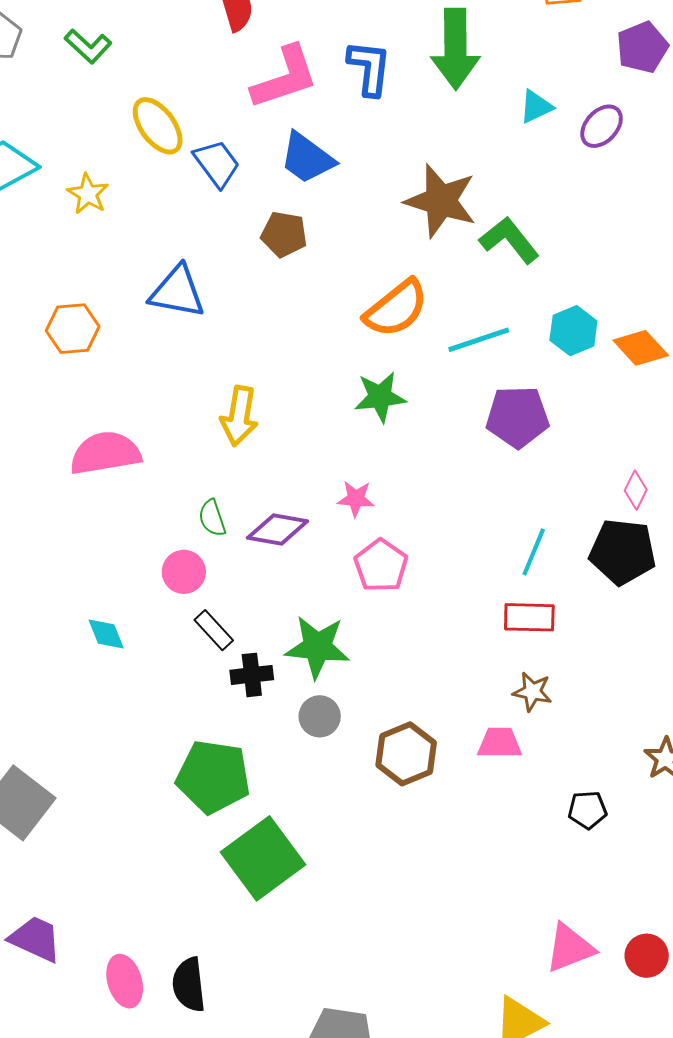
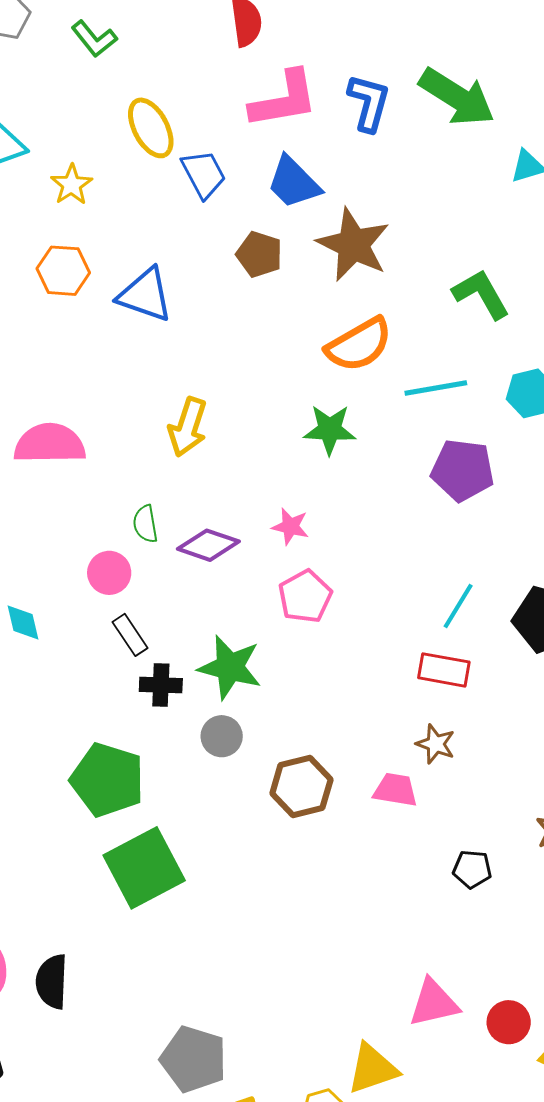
green arrow: (455, 49) -> (457, 97), turned -66
brown star: (441, 201) -> (353, 245), moved
orange hexagon: (73, 329) -> (63, 271), moved

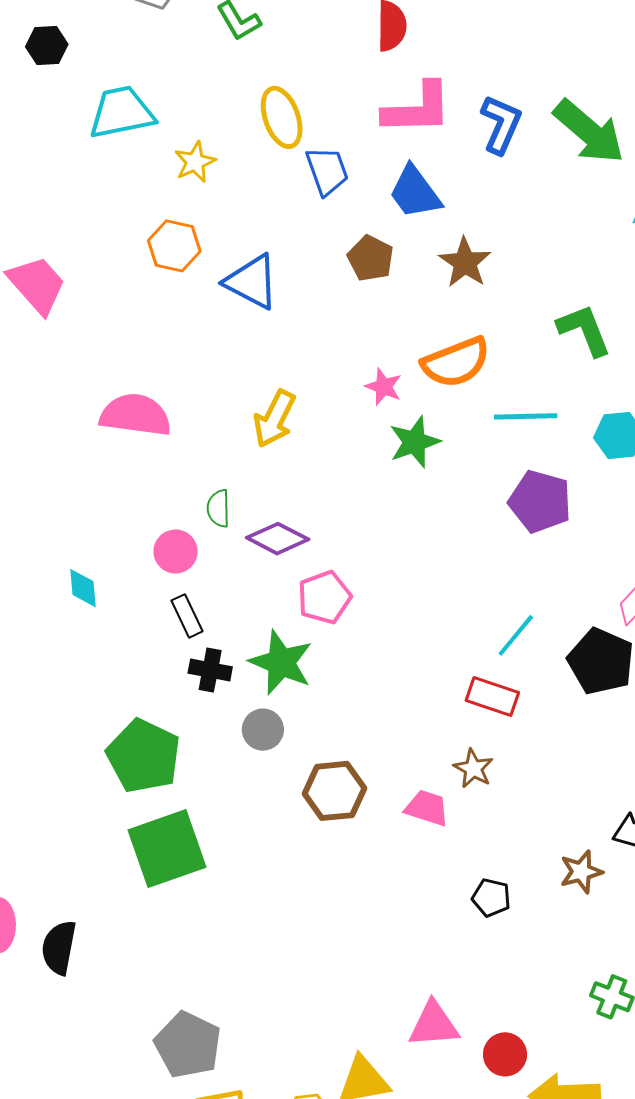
brown star: (353, 245) -> (465, 263), size x0.7
green star: (330, 430) -> (415, 442), turned -30
pink star: (290, 526) -> (383, 387), moved
pink pentagon: (305, 597) -> (324, 597), moved

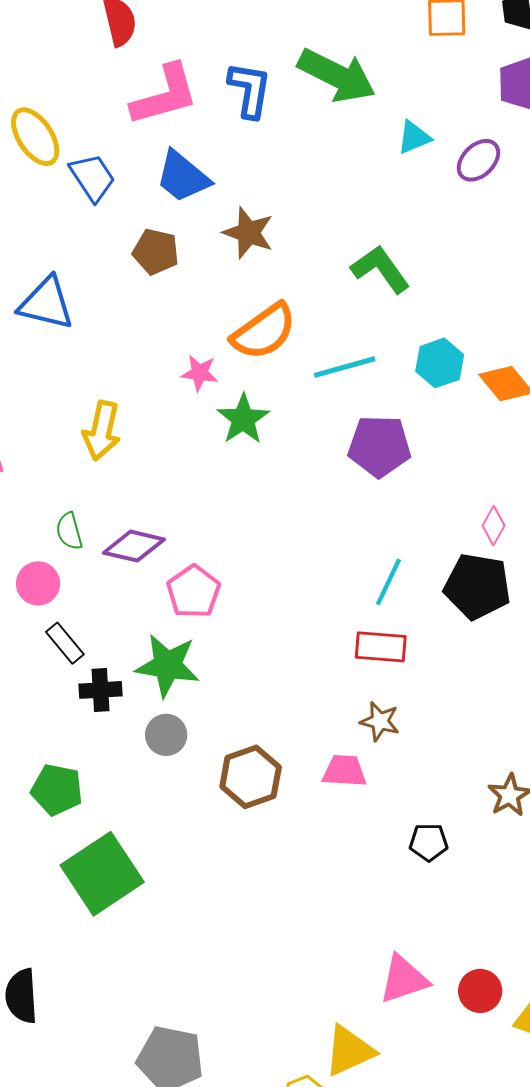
green pentagon: (144, 756) -> (57, 790), size x0.7

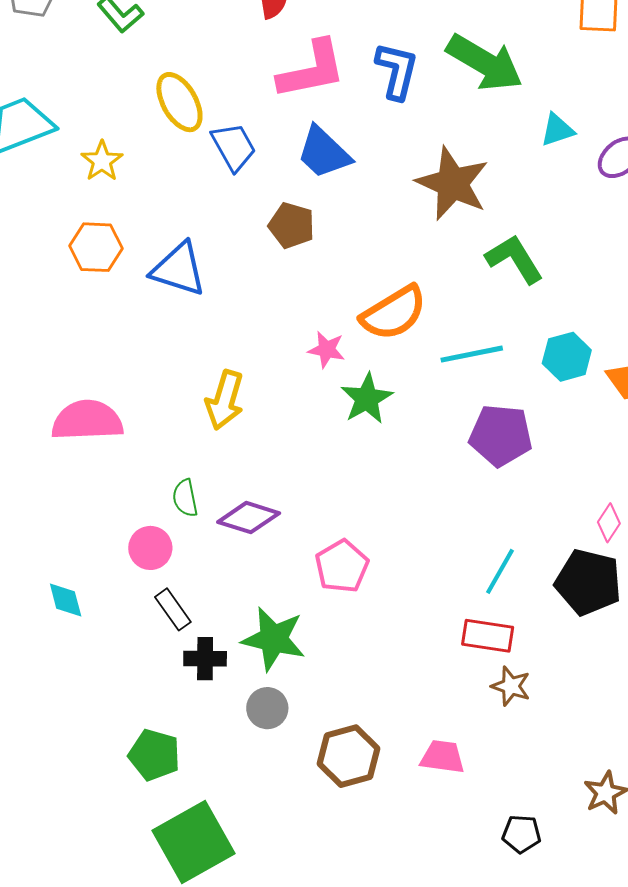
brown star: (248, 233) -> (453, 183), moved, size x1.4
pink pentagon: (194, 592) -> (342, 566), moved
brown star: (380, 721) -> (511, 686), moved

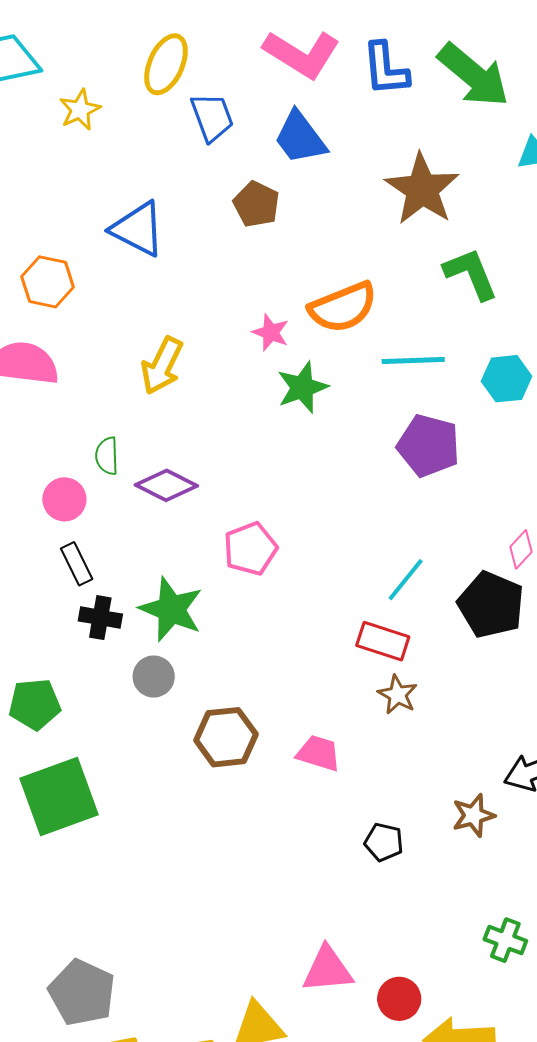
pink L-shape: (312, 70) -> (302, 54), turned 34
blue L-shape: (397, 71) -> (385, 69), turned 152
yellow ellipse: (179, 102) -> (166, 64), turned 44
orange hexagon: (96, 247) -> (48, 282), moved
green pentagon: (154, 755) -> (35, 704), turned -30

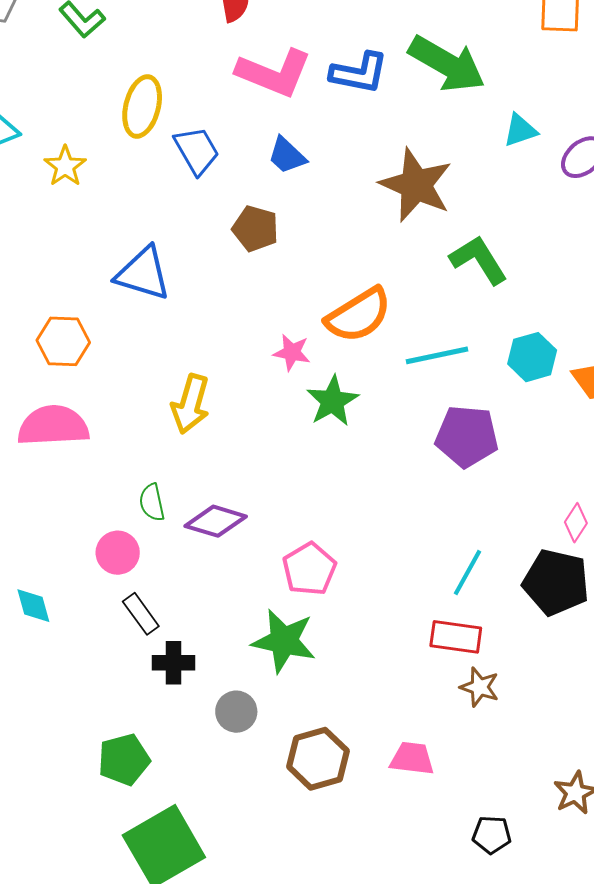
blue L-shape: (385, 69) -> (359, 73), turned -64
blue trapezoid: (300, 138) -> (287, 155), size x0.7
green star: (171, 609) -> (284, 641), moved

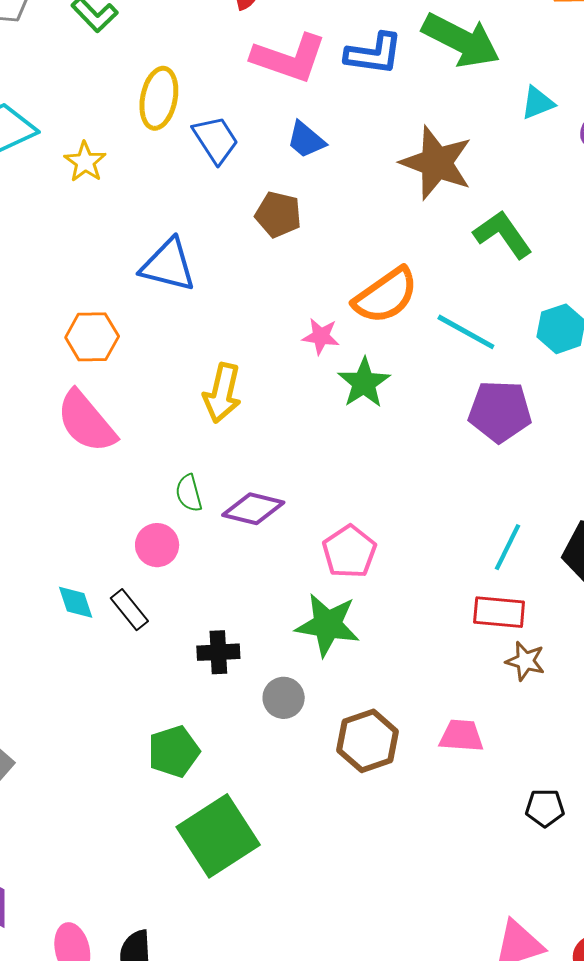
cyan line: (437, 355) -> (466, 332), turned 44
pink semicircle: (53, 426) -> (86, 422), turned -124
black rectangle: (141, 614) -> (129, 610), moved

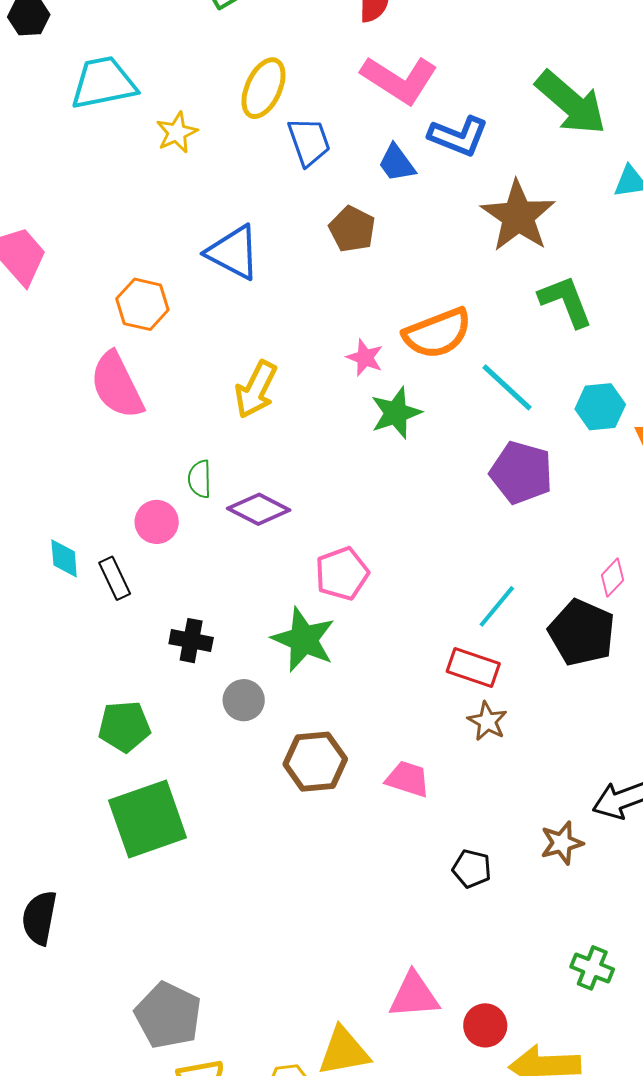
blue L-shape: (374, 54) -> (458, 136), moved

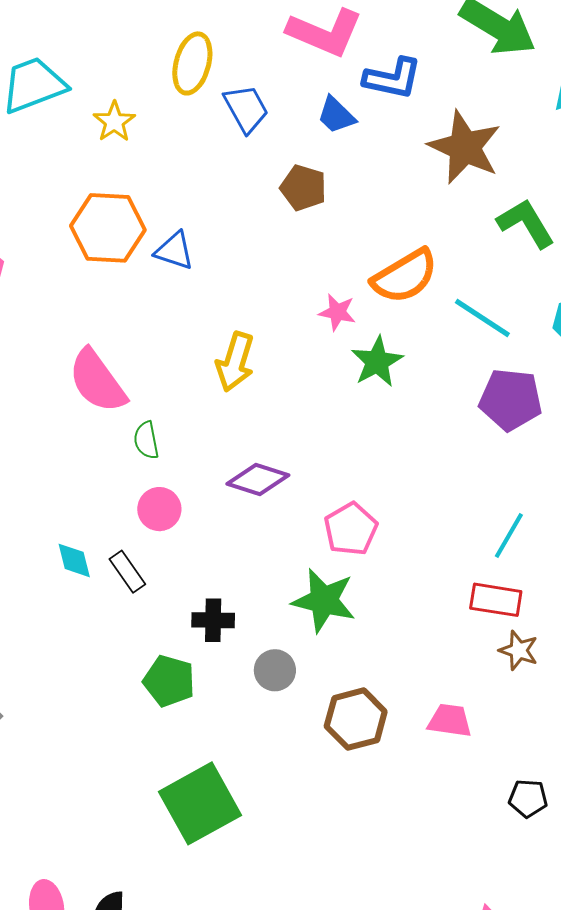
blue triangle: (233, 252) -> (174, 251), moved, size x0.7
orange hexagon: (142, 304) -> (108, 228), moved, size x1.4
green semicircle: (200, 479) -> (146, 440), moved
green pentagon: (124, 726) -> (169, 681), moved, turned 30

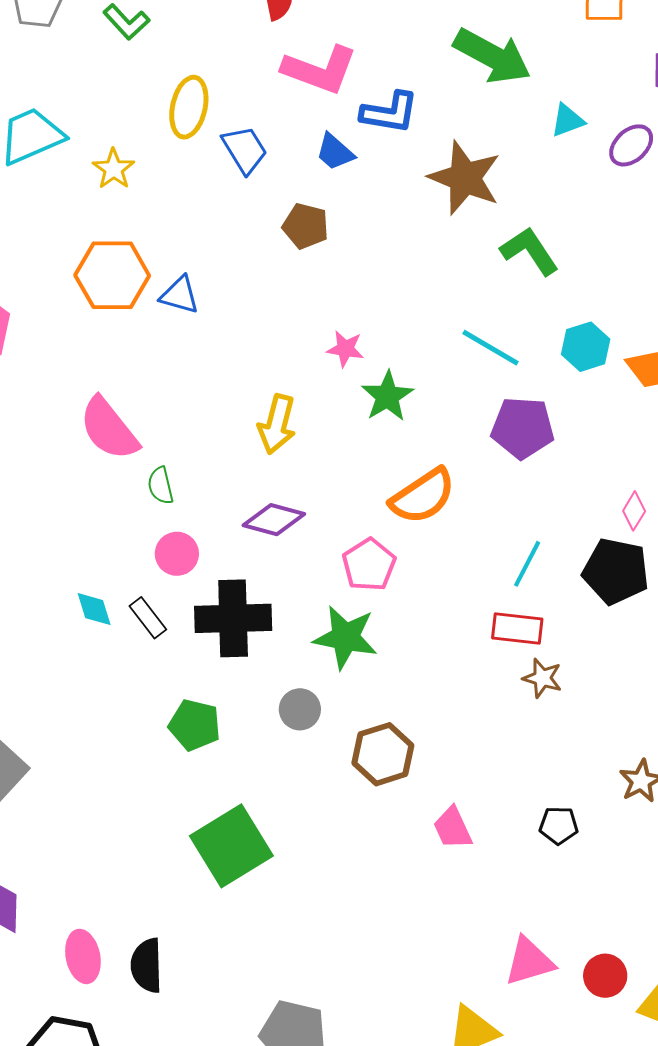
orange semicircle: (405, 276) -> (423, 496), moved
yellow arrow: (235, 362) -> (277, 424), moved
black cross: (213, 620) -> (233, 618), moved, size x1.8
pink trapezoid: (450, 721) -> (453, 828), moved, turned -120

